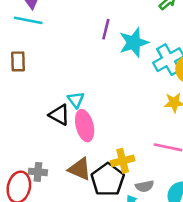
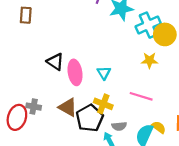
cyan triangle: (76, 100) -> (104, 73), moved
yellow cross: (123, 161) -> (103, 104), turned 30

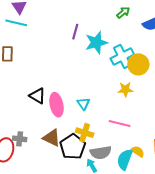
gray semicircle: (119, 126) -> (101, 153), size x1.5

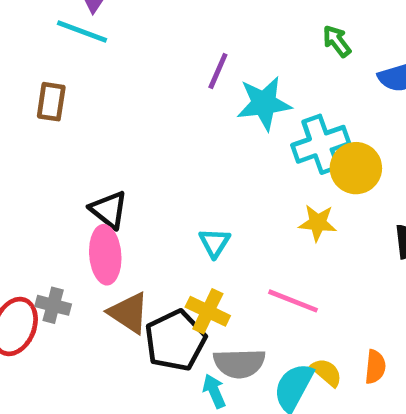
green arrow: (123, 12) -> (337, 41), turned -96
pink ellipse: (57, 105) -> (105, 255), moved

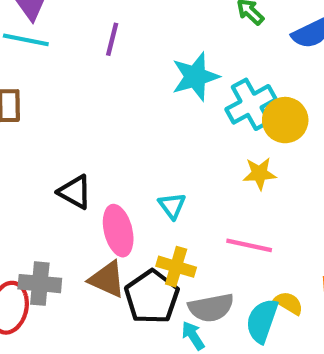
purple line: (218, 71) -> (112, 39), moved
pink ellipse: (105, 255) -> (118, 231), moved
gray cross: (53, 305) -> (40, 284), size x1.4

